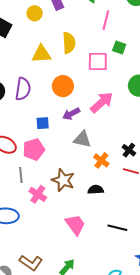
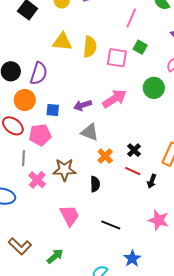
yellow semicircle: (69, 43) -> (90, 47), moved
orange circle: (63, 86) -> (25, 100), moved
brown star: (63, 180) -> (64, 170), turned -30
black semicircle: (96, 190) -> (95, 184), turned 84

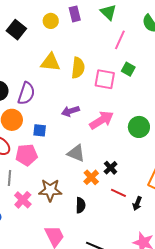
green circle: (154, 88) -> (139, 127), moved
purple arrow: (83, 105) -> (70, 111), moved
black cross: (134, 150) -> (111, 168), moved

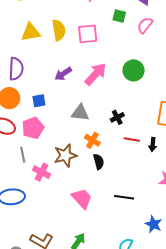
green square: (128, 69) -> (119, 16), moved
black cross: (111, 168) -> (117, 117), turned 32
orange cross: (91, 177) -> (92, 140), moved

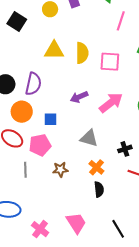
brown star: (65, 155) -> (60, 170), moved, size x0.7
pink cross: (42, 172) -> (40, 229), moved
black line: (124, 197) -> (118, 229), turned 42

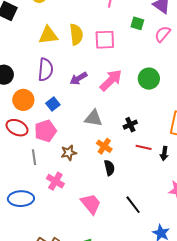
purple semicircle: (33, 84) -> (45, 70), moved
blue square: (51, 119) -> (53, 104), turned -32
pink cross: (40, 229) -> (55, 181), moved

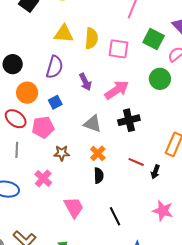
green square: (137, 23) -> (154, 39), size x1.5
purple arrow: (79, 78) -> (85, 82), turned -96
green circle: (149, 79) -> (160, 79), moved
black cross: (130, 125) -> (129, 120), moved, size x1.5
gray line: (34, 157) -> (17, 150), moved

